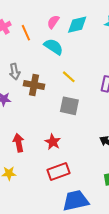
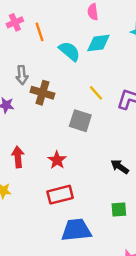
pink semicircle: (53, 22) -> (93, 12), moved, turned -48
cyan diamond: (77, 25) -> (98, 43), moved
yellow line: (69, 77) -> (96, 93), moved

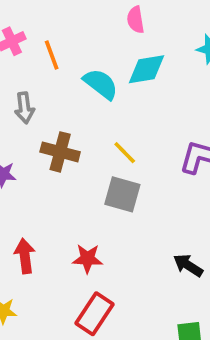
gray arrow: (22, 75) -> (24, 108), moved
yellow line: (96, 93) -> (125, 153), moved
red star: (57, 160) -> (87, 259), turned -30
red rectangle: (60, 195) -> (95, 314), turned -40

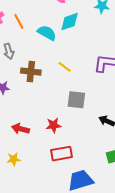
gray square: (122, 194) -> (76, 100), moved
red arrow: (25, 256) -> (21, 129), turned -60
red rectangle: (95, 314) -> (62, 154), turned 55

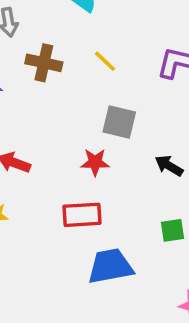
red star: (54, 125) -> (95, 162), moved

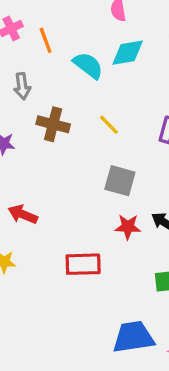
red star: (95, 162) -> (128, 227), moved
blue trapezoid: (110, 266) -> (133, 337), moved

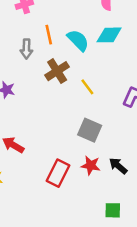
orange line: (46, 40) -> (49, 35), moved
brown cross: (53, 124) -> (57, 71), moved, turned 35
red rectangle: (83, 264) -> (58, 173), moved, turned -70

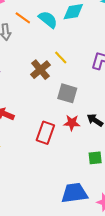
orange line: (49, 35) -> (23, 18), turned -35
brown cross: (57, 71) -> (40, 70), moved

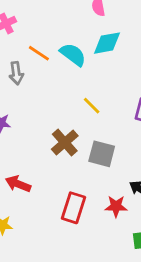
brown cross: (40, 70) -> (65, 143), moved
red star: (72, 123) -> (116, 206), moved

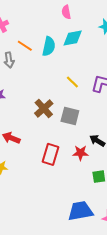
cyan semicircle: (73, 55) -> (49, 46), turned 66
yellow line: (92, 106) -> (72, 82), moved

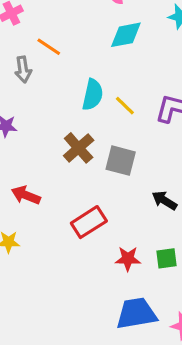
cyan semicircle: (49, 46) -> (93, 95), moved
red star: (80, 153) -> (128, 259), moved
red rectangle: (51, 154) -> (89, 222), turned 40

